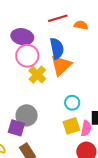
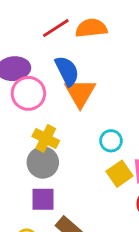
orange semicircle: (81, 25) -> (91, 28), size x1.5
yellow cross: (37, 75) -> (46, 138), moved
gray circle: (27, 115) -> (43, 162), moved

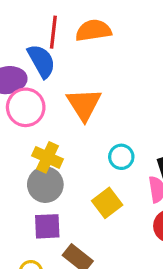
red line: (56, 28) -> (53, 32), turned -48
blue semicircle: (67, 71) -> (41, 61), moved
yellow square: (119, 174) -> (107, 203), moved

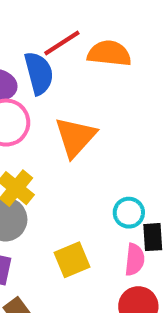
red line: (53, 32) -> (62, 43), turned 36
cyan circle: (121, 157) -> (129, 213), moved

